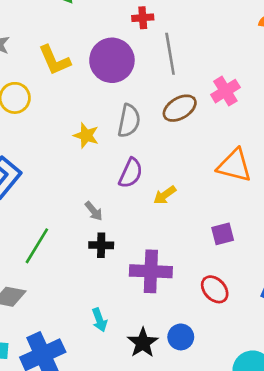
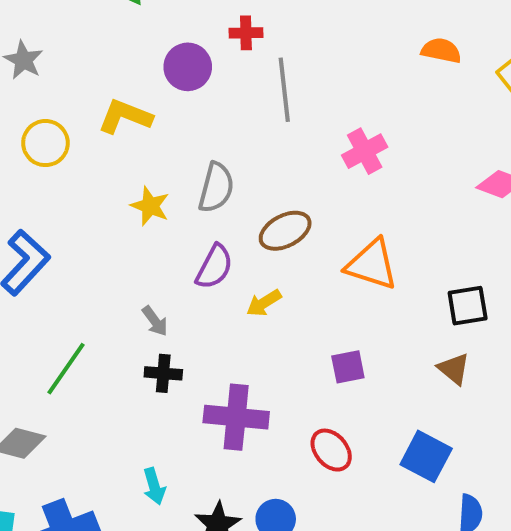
yellow L-shape: (54, 60) -> (125, 116), moved, turned 132
purple circle: (112, 60) -> (188, 67), moved, size x0.7
brown ellipse: (180, 108) -> (285, 231), moved

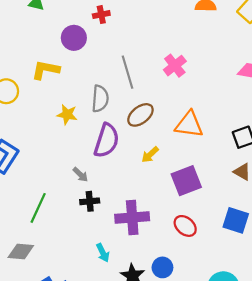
gray line: (284, 90) -> (128, 72), moved
purple semicircle: (214, 267) -> (107, 141), size x1.4
yellow arrow: (264, 303) -> (150, 155), moved
purple square: (348, 367) -> (186, 181), size x1.6
cyan arrow: (154, 486) -> (103, 253), moved

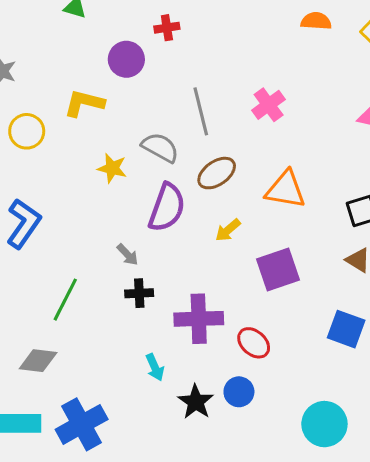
gray semicircle: (100, 99) -> (160, 147), turned -68
red ellipse: (185, 226) -> (254, 343), moved

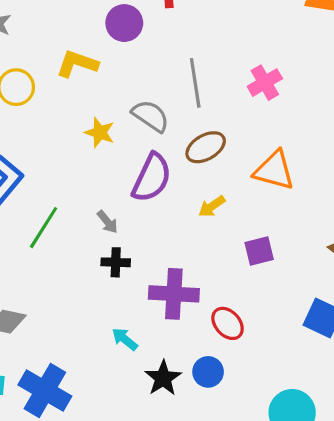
purple square: (278, 269) -> (259, 251), size x0.7
green line: (65, 300) -> (44, 228), moved
cyan arrow: (155, 367) -> (125, 339), turned 148
blue cross: (82, 424) -> (45, 391), turned -36

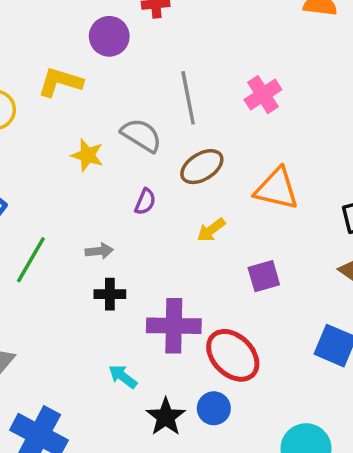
purple semicircle: (152, 178) -> (145, 202), size x0.5
gray arrow: (107, 222) -> (99, 251), turned -55
red ellipse: (228, 323) -> (233, 355), size x1.5

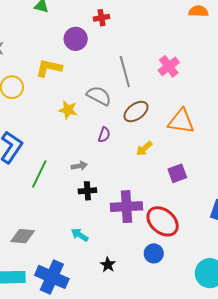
cyan arrow: (123, 376) -> (80, 235), moved
black star: (166, 417) -> (108, 265), moved, size x0.7

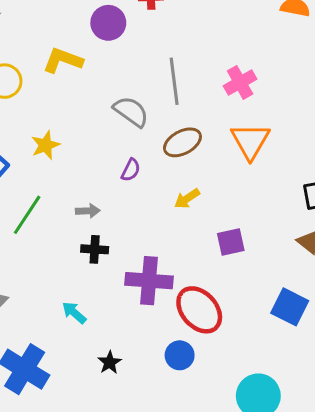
yellow star: (68, 110) -> (45, 145), moved, turned 30
orange triangle: (181, 121) -> (250, 141), moved, turned 44

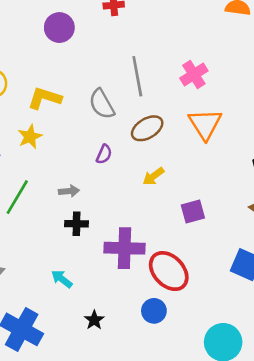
purple circle: (108, 23) -> (59, 28), moved
yellow L-shape: (63, 60) -> (45, 98), moved
gray semicircle: (131, 111) -> (102, 104), turned -152

